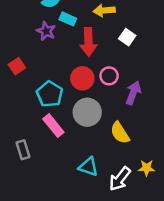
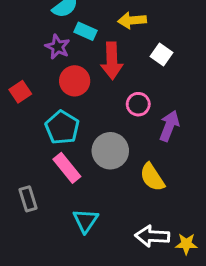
red circle: (82, 78) -> (75, 81), moved
cyan triangle: (88, 167) -> (85, 221), moved, turned 45
yellow star: (147, 168) -> (186, 244), moved
white arrow: (120, 179) -> (152, 236), turned 55

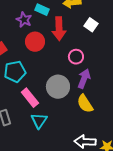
purple arrow: (169, 126) -> (84, 79), moved
cyan pentagon: (62, 127) -> (15, 72), moved, turned 30
cyan triangle: (85, 221) -> (39, 121), moved

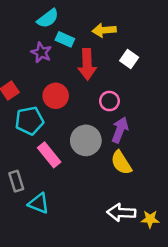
red circle: (35, 42) -> (56, 96), moved
cyan triangle: (39, 121) -> (39, 203), moved, turned -42

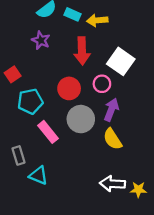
cyan rectangle: (65, 39) -> (73, 14), moved
white square: (129, 59) -> (121, 61), moved, size x1.6
red circle: (56, 96) -> (69, 88), moved

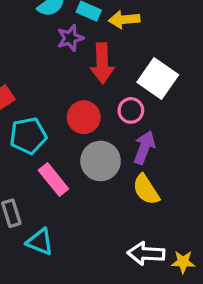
purple star: (41, 40) -> (70, 38), moved, turned 30

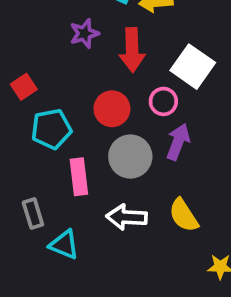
purple star: (70, 38) -> (84, 33), moved
pink rectangle: (53, 179) -> (79, 177), turned 32
yellow semicircle: (146, 190) -> (184, 215), moved
white arrow: (146, 254) -> (127, 217), moved

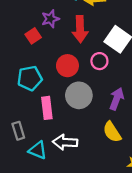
red square: (24, 87) -> (33, 36), moved
purple arrow: (178, 142) -> (117, 99), moved
white arrow: (127, 217) -> (65, 142), moved

